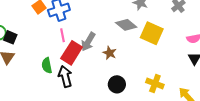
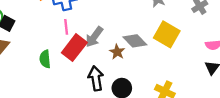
gray diamond: (126, 25) -> (135, 41), moved
black arrow: (65, 76) -> (96, 78), moved

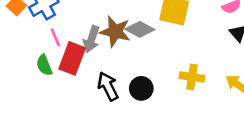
brown star: (117, 52) -> (115, 32), moved, size x1.6
green semicircle: (45, 59) -> (44, 65), moved

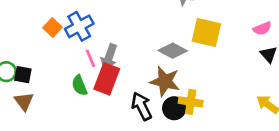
brown star: (115, 32) -> (165, 81), moved
gray arrow: (91, 39) -> (109, 57), moved
yellow cross: (192, 77) -> (191, 102), moved

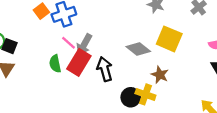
pink line: (90, 58) -> (68, 43), turned -35
brown star: (165, 81) -> (160, 75), moved, size x0.7
black arrow: (142, 106) -> (105, 69), moved

